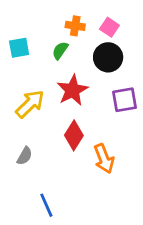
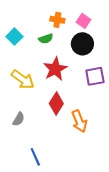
cyan square: (19, 48) -> (14, 37), turned -35
green semicircle: (60, 50) -> (46, 39), turned -144
yellow arrow: (30, 104) -> (23, 79), turned 80

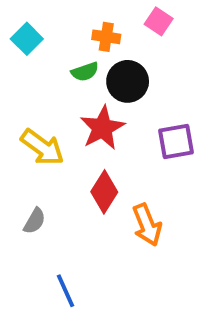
pink square: (83, 21) -> (159, 21), moved
cyan square: (14, 37) -> (27, 39), moved
black circle: (82, 44) -> (128, 81), moved

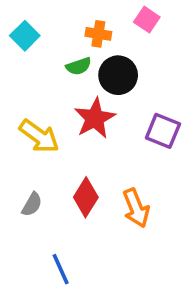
purple square: (176, 141) -> (163, 131), turned 32
red diamond: (104, 192) -> (86, 197), moved

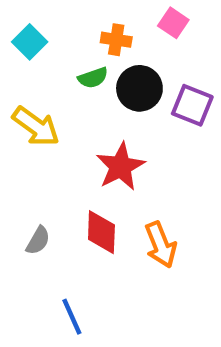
red star: (95, 118) -> (120, 167), moved
purple square: (163, 131) -> (192, 105), moved
yellow arrow: (39, 136) -> (36, 126), moved
red diamond: (86, 197) -> (101, 232), turned -30

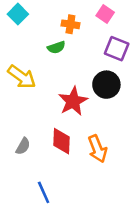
cyan square: (30, 42) -> (18, 14), moved
black circle: (139, 88) -> (106, 85), moved
purple square: (192, 105) -> (117, 49), moved

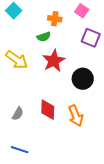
black circle: (106, 85) -> (83, 79), moved
red star: (73, 101) -> (54, 61), moved
blue line: (44, 192) -> (20, 150), moved, turned -48

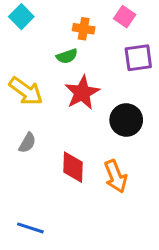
purple square: (91, 38) -> (138, 58), turned -30
gray semicircle: (18, 114) -> (27, 143), moved

